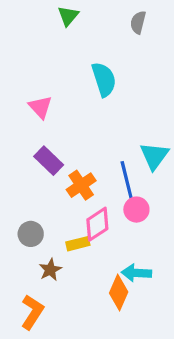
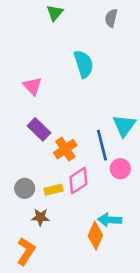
pink circle: (136, 210) -> (120, 169), moved
yellow rectangle: (78, 244) -> (53, 190), moved
brown star: (50, 270) -> (40, 217), turned 30

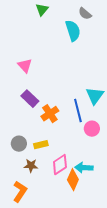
gray semicircle: (111, 18) -> (85, 14), turned -64
cyan semicircle: (84, 64) -> (73, 31), moved
pink diamond: (78, 181) -> (60, 165), moved

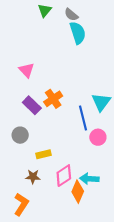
gray semicircle: (85, 14) -> (71, 15), moved
orange cross: (50, 114) -> (53, 99), moved
gray circle: (19, 144) -> (20, 135), moved

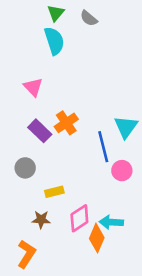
cyan semicircle: (78, 33) -> (54, 41), moved

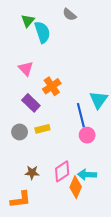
green triangle: (56, 13) -> (28, 21), moved
orange cross: (66, 123) -> (52, 86), moved
pink circle: (122, 171) -> (87, 135), moved
yellow rectangle: (54, 192) -> (42, 129), moved
orange L-shape: (26, 254) -> (21, 200), turned 50

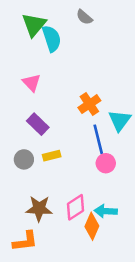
green triangle: (28, 21) -> (34, 25), size x1.5
orange cross: (52, 86) -> (89, 104), moved
brown star: (32, 173) -> (39, 209), size x1.5

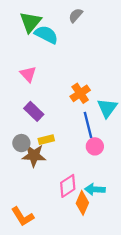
gray semicircle: (84, 17) -> (76, 15), turned 91
cyan semicircle: (52, 39) -> (46, 35), turned -45
brown star: (39, 209) -> (34, 155), moved
orange L-shape: (25, 241) -> (23, 216), turned 65

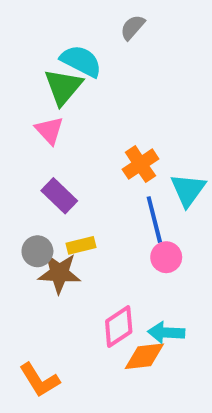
green triangle: (30, 22) -> (63, 87), moved
orange diamond: (82, 203) -> (144, 356), turned 60

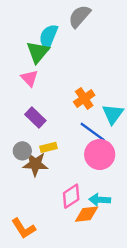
gray semicircle: (133, 27) -> (79, 16), size x1.5
cyan semicircle: (81, 61) -> (48, 37), turned -95
blue line: (154, 220) -> (93, 132), turned -40
pink circle: (166, 257) -> (100, 154), size x1.6

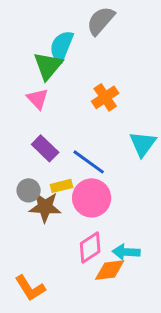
orange cross: (84, 98) -> (105, 97), moved
blue line: (93, 132) -> (89, 162), moved
pink circle: (100, 154) -> (92, 198), moved

